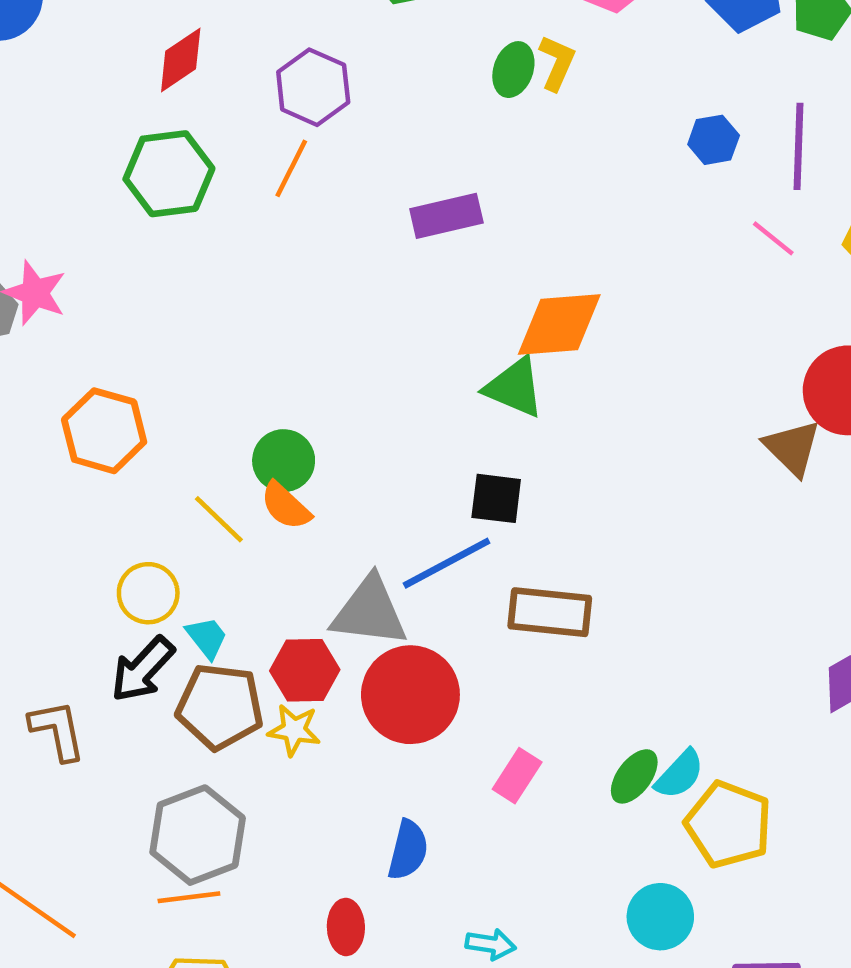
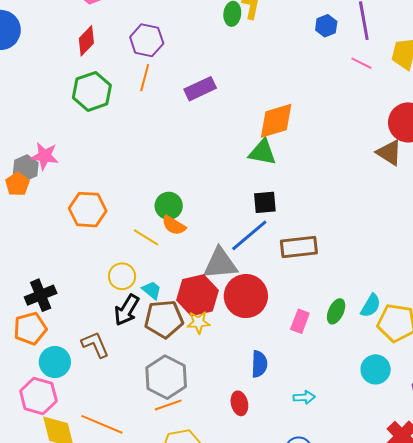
purple rectangle: (446, 216) -> (200, 89), moved
red hexagon: (305, 670) -> (198, 295), size x1.4
green ellipse: (634, 776) -> (336, 311), moved

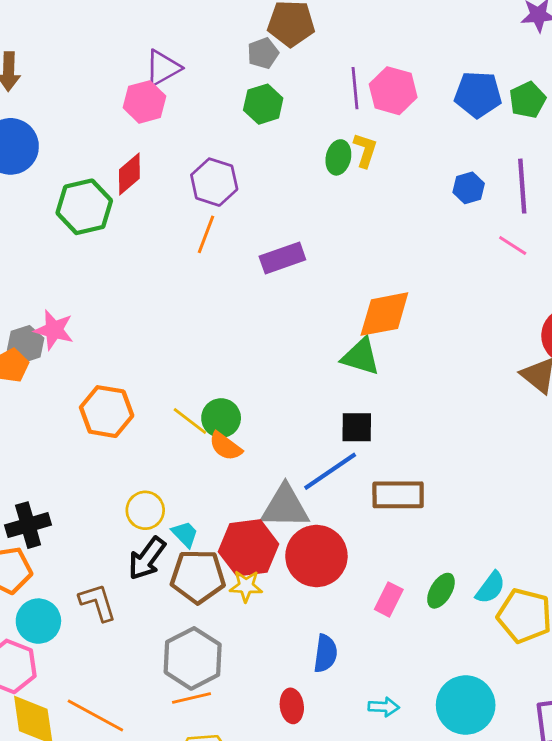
green hexagon: (92, 91) -> (84, 207), moved
yellow line: (146, 237) -> (190, 421), moved
cyan circle: (376, 369) -> (466, 705), moved, size x1.4

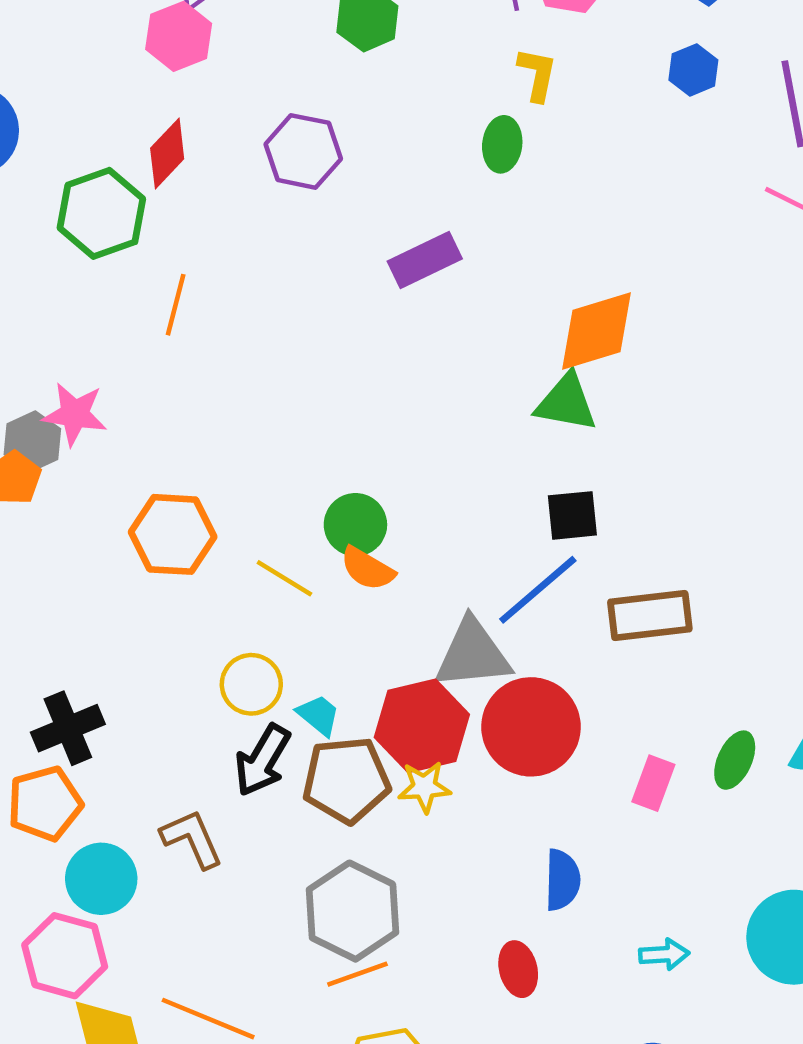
green ellipse: (338, 157) -> (502, 144), moved
blue hexagon: (469, 188) -> (693, 70), moved
orange line: (206, 234) -> (176, 305), moved
yellow line: (190, 421) -> (284, 578), moved

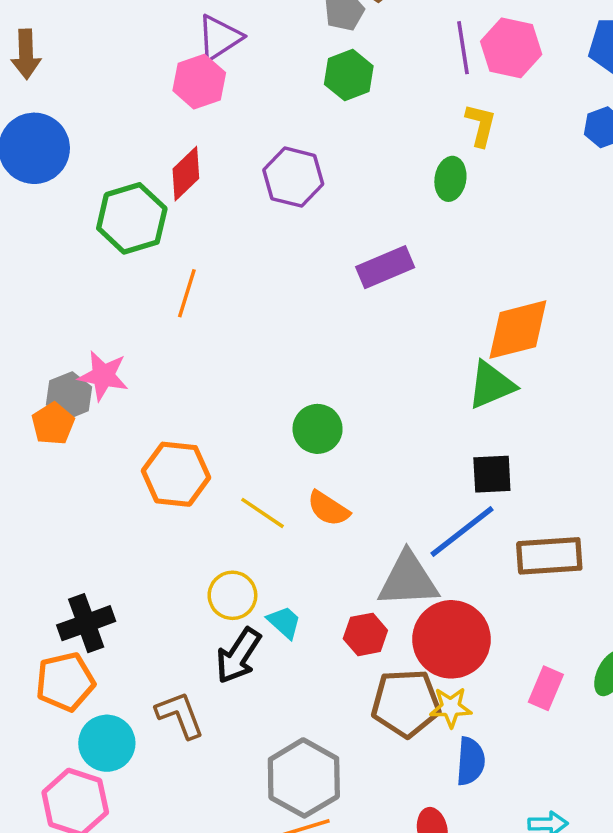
green triangle: (566, 403) -> (491, 385), turned -36
green circle: (355, 525) -> (318, 429), moved
red hexagon: (422, 726) -> (365, 634), size x0.6
brown pentagon: (346, 780) -> (406, 703), moved
yellow star: (424, 787) -> (451, 707), moved

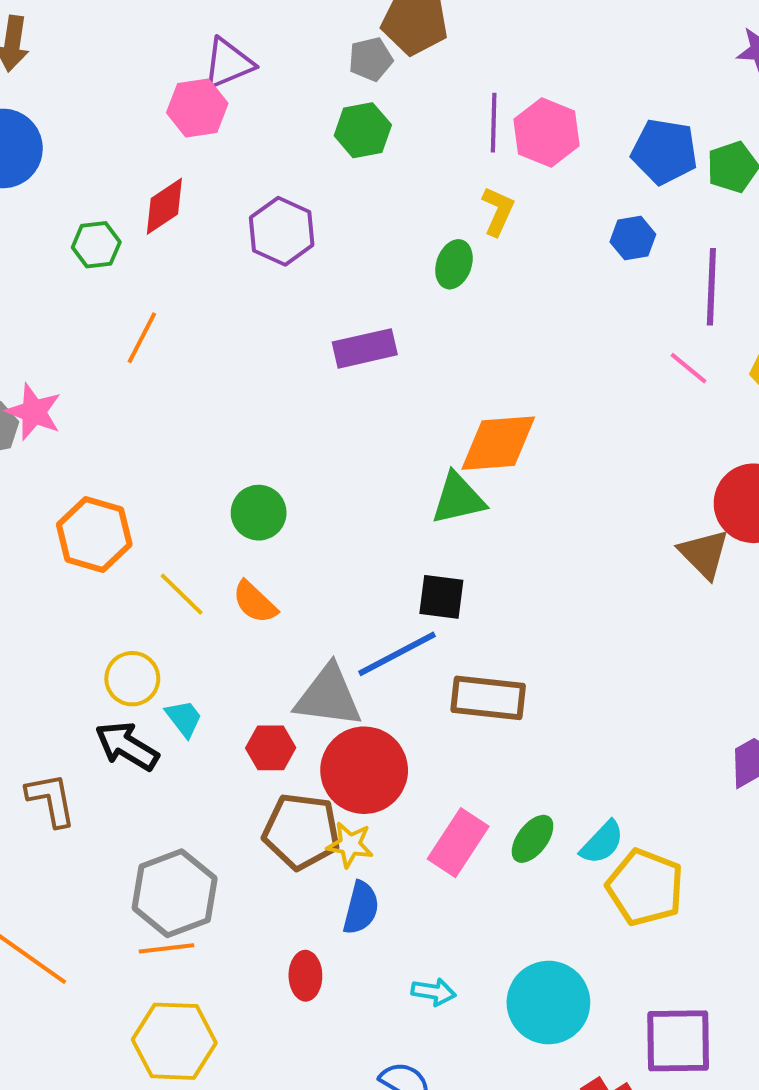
green hexagon: (132, 218) -> (96, 245), size x0.6
black arrow: (238, 656) -> (127, 746), turned 78
pink rectangle: (546, 688) -> (458, 843), size x1.4

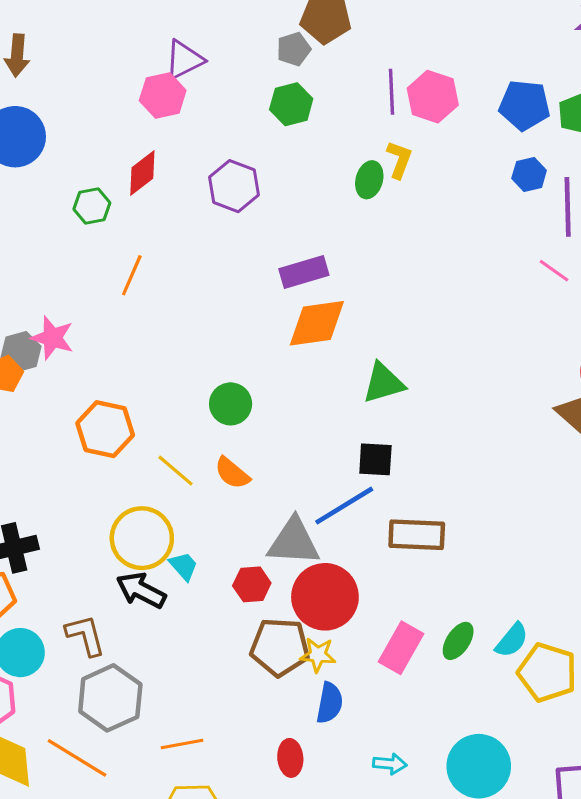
blue hexagon: (633, 238) -> (529, 174), moved
green ellipse: (454, 264) -> (369, 180), moved
orange diamond: (498, 443) -> (317, 323), moved
yellow circle: (132, 679) -> (142, 538), size x1.5
gray hexagon: (175, 893) -> (110, 698), moved

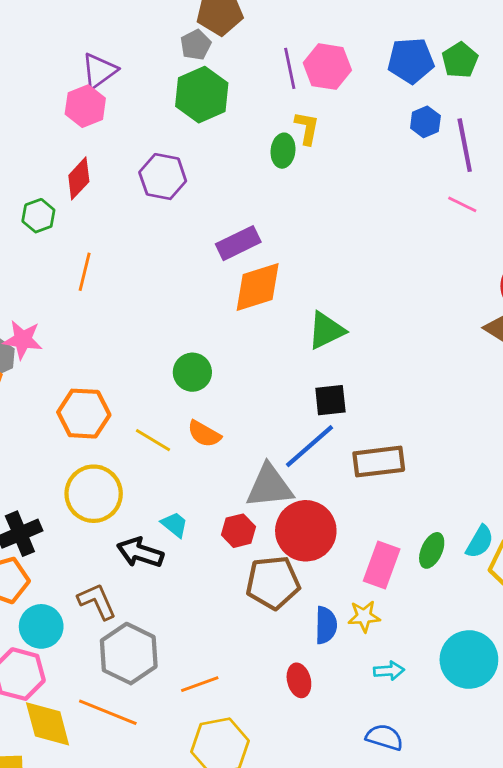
green hexagon: (291, 104) -> (202, 95), size x1.4
yellow circle: (142, 538) -> (94, 494), moved
yellow star: (318, 655) -> (364, 616), moved

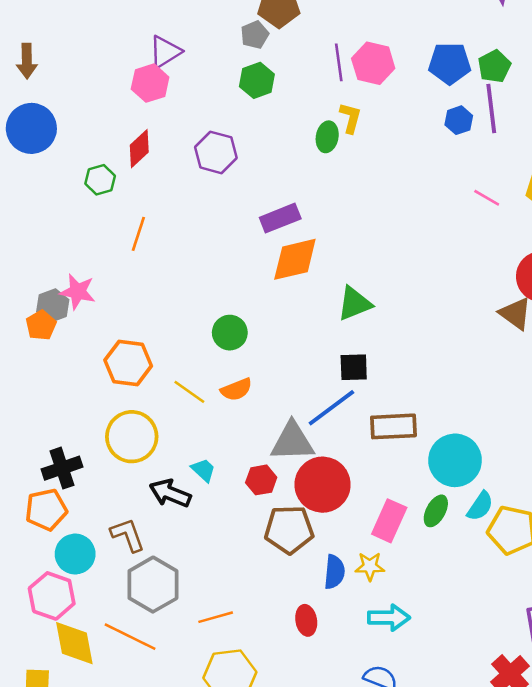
green hexagon: (202, 95) -> (257, 80), size x0.7
purple line: (465, 145) -> (491, 108), moved
orange semicircle: (204, 434) -> (236, 390), turned -56
cyan circle: (469, 660) -> (455, 460), moved
cyan arrow: (389, 671) -> (389, 618), size x1.5

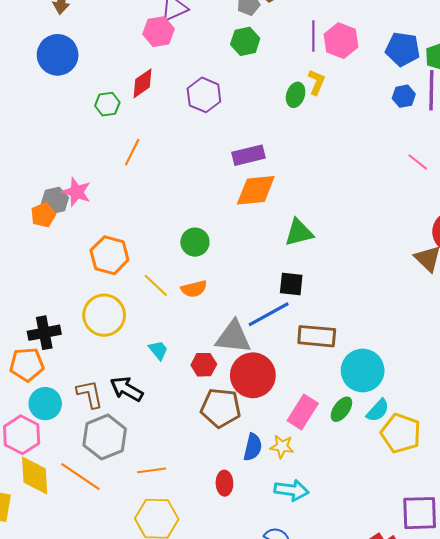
black arrow: (170, 493) -> (127, 389), moved

